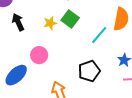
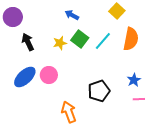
cyan line: (99, 35) -> (103, 41), moved
blue ellipse: (16, 75) -> (25, 77), moved

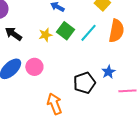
black arrow: (28, 42) -> (13, 34), turned -30
blue star: (134, 80) -> (108, 72), moved

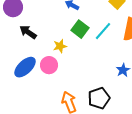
yellow star: (45, 35) -> (60, 46), moved
black pentagon: (84, 83) -> (99, 98), moved

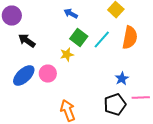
yellow star: (60, 46) -> (67, 55), moved
black pentagon: (99, 98) -> (115, 105), moved

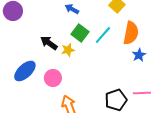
black arrow: (27, 41) -> (49, 43), moved
pink circle: (48, 74) -> (53, 78), moved
blue star: (122, 79) -> (139, 55), moved

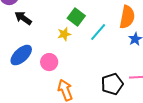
cyan line: (103, 35) -> (98, 32), moved
black arrow: (49, 43) -> (23, 18), moved

